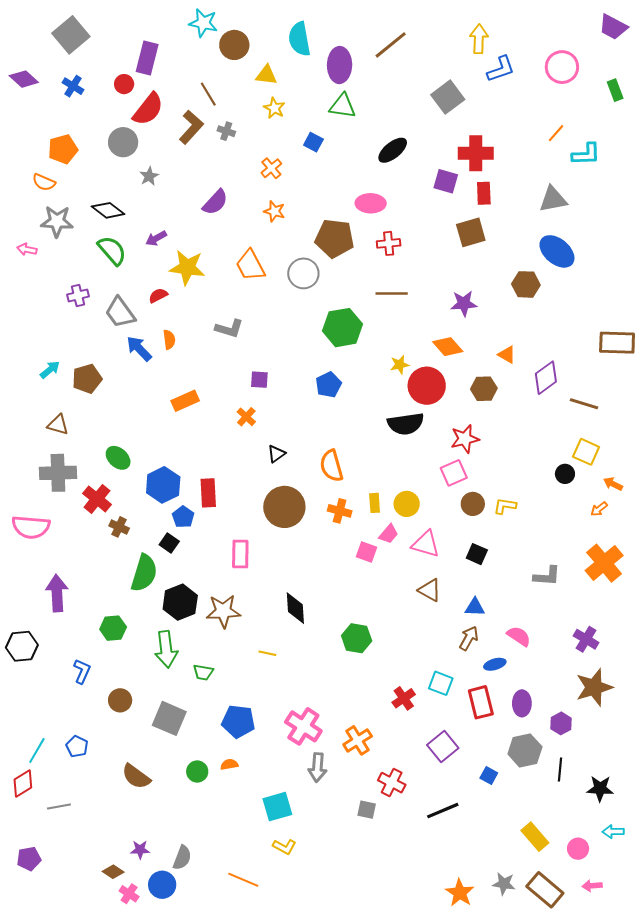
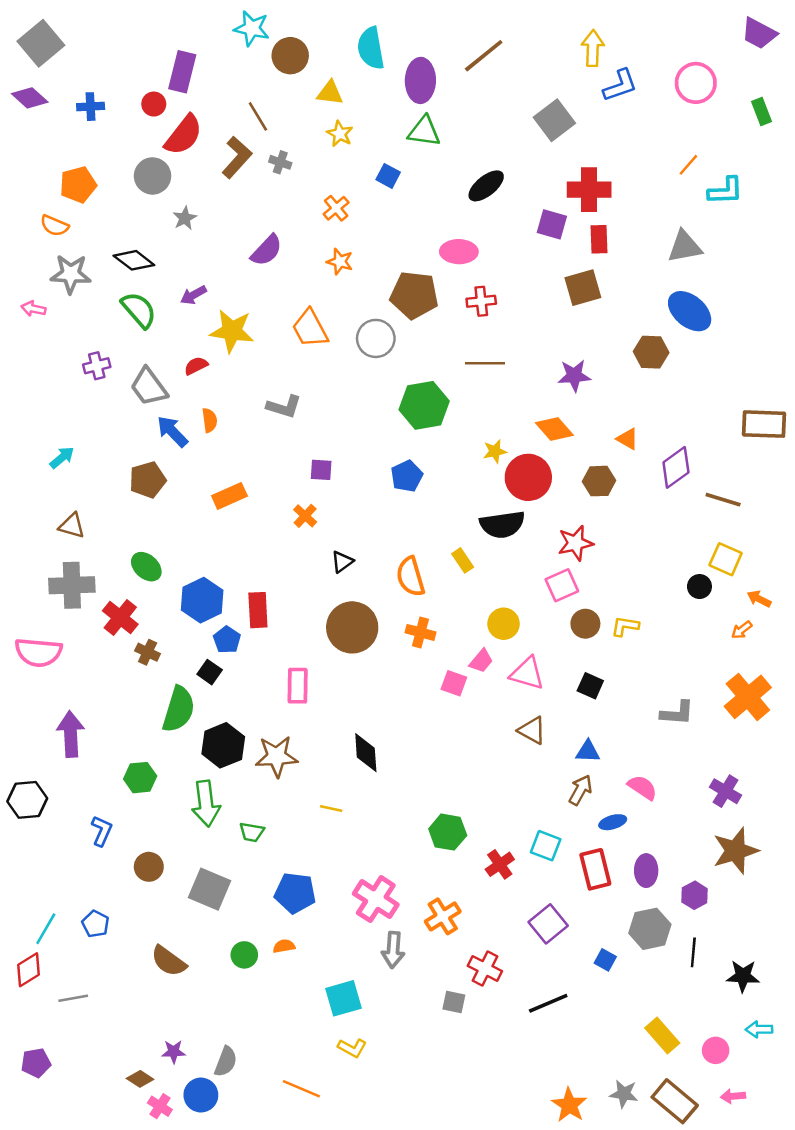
gray square: (71, 35) -> (41, 43), moved
blue cross: (73, 86) -> (91, 107), turned -35
brown pentagon: (87, 379) -> (148, 480), moved
yellow rectangle: (375, 503) -> (463, 560), moved, turned -30
green hexagon: (357, 638) -> (448, 832), moved

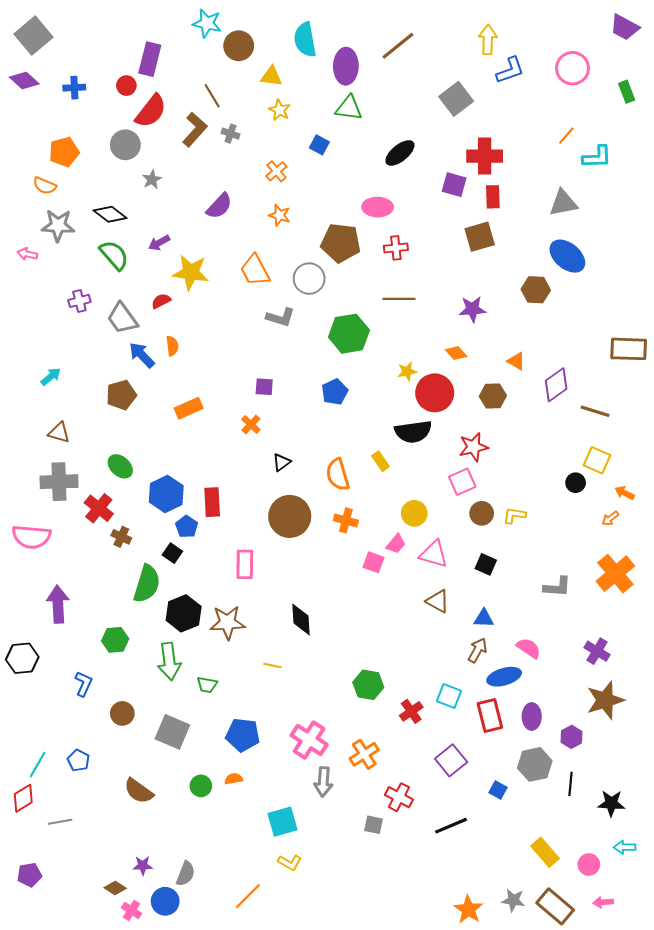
gray L-shape: (284, 407) -> (281, 317), moved
orange diamond: (554, 429) -> (456, 353), size x0.7
blue ellipse: (613, 822) -> (504, 677), size x1.5
orange line: (301, 1089) -> (248, 896), turned -68

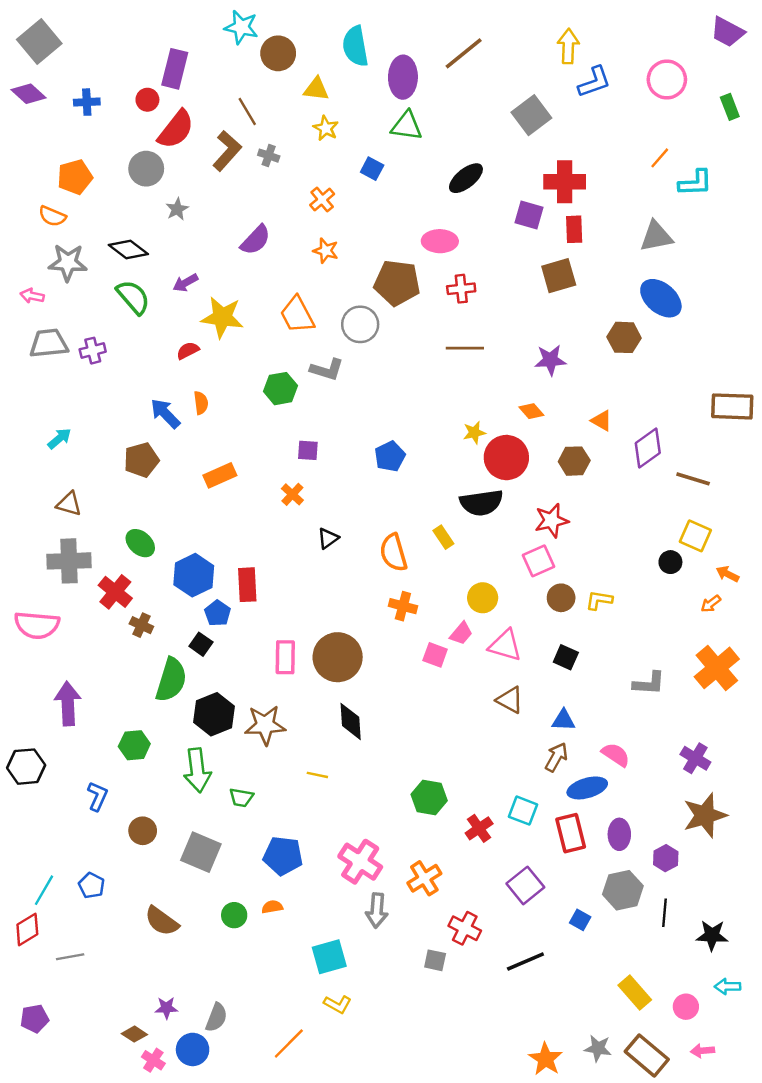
gray trapezoid: (122, 318) -> (49, 343), moved, turned 120
green hexagon: (349, 334) -> (281, 389), moved, size x0.7
brown circle: (290, 516) -> (338, 657), moved

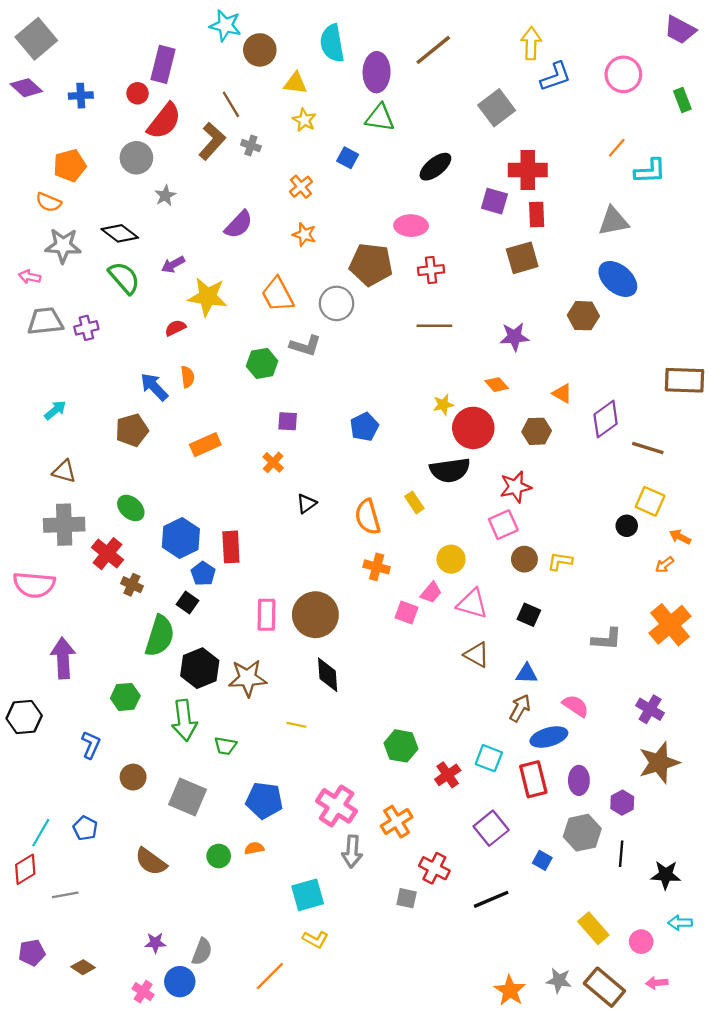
brown diamond: (134, 1034) -> (83, 967), moved

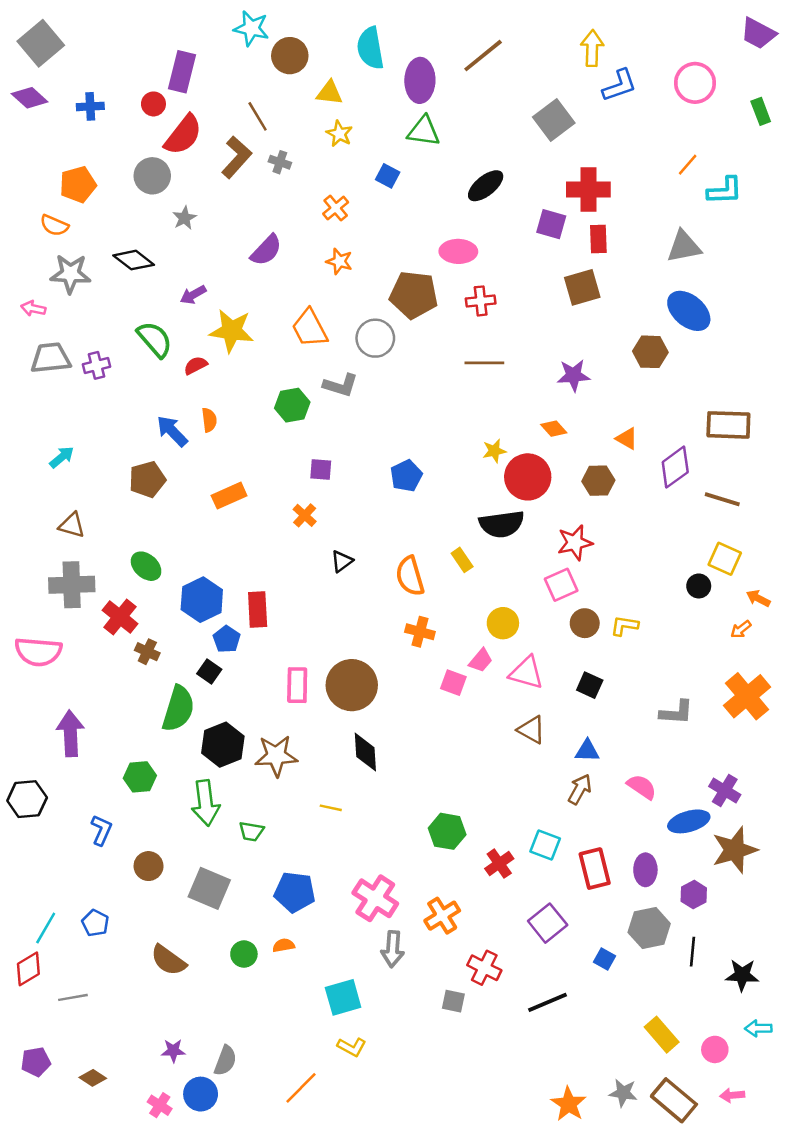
green semicircle: (124, 278) -> (155, 339), moved
brown rectangle: (685, 380) -> (728, 425), moved
blue ellipse: (549, 737) -> (689, 821), moved

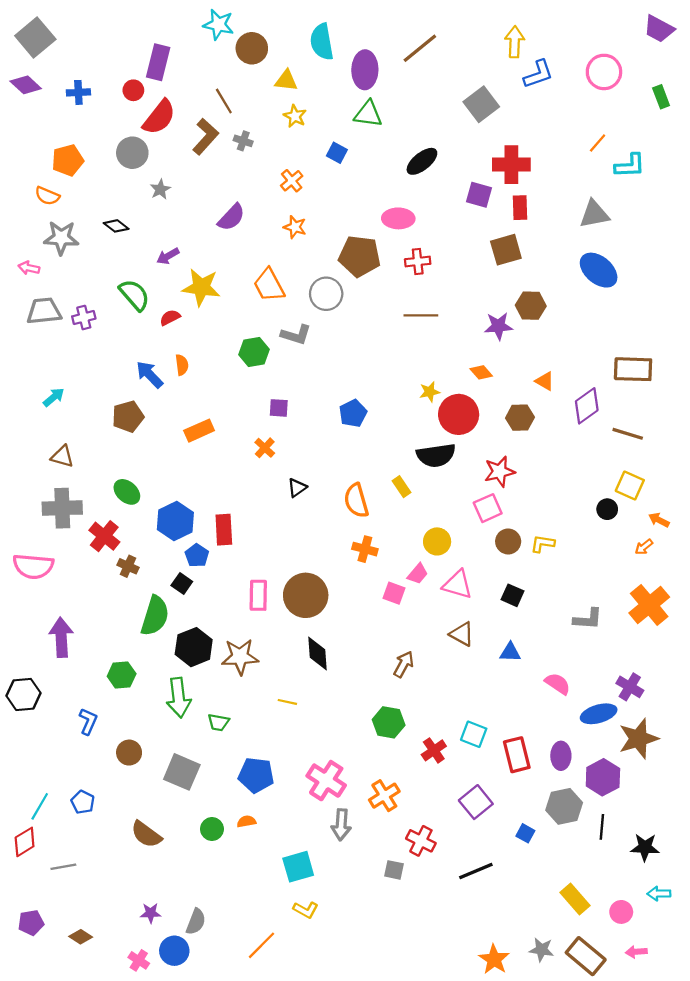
black diamond: (134, 260) -> (116, 226), size x0.7
brown hexagon: (650, 352) -> (531, 306), moved
brown arrow: (580, 789) -> (404, 664), moved
purple hexagon: (694, 895) -> (603, 777), size x1.5

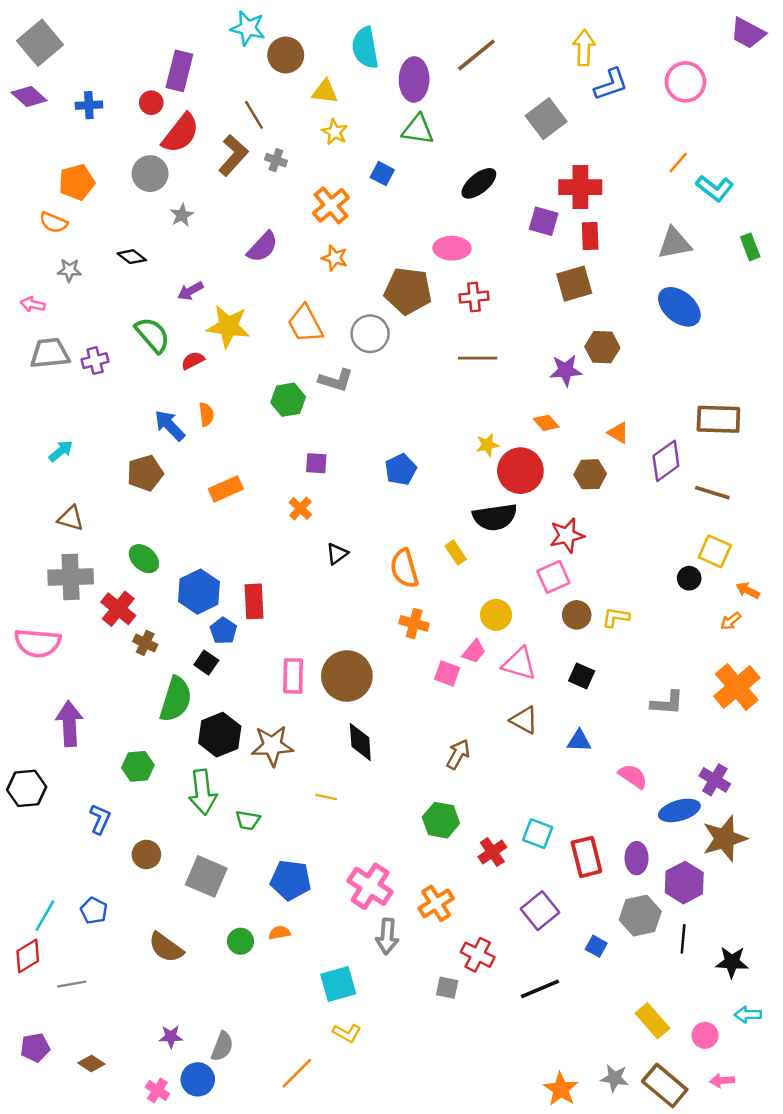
green rectangle: (661, 97) -> (750, 247), moved
cyan L-shape: (630, 166) -> (715, 188), turned 40
orange cross: (292, 181) -> (331, 205), size x1.4
gray star: (61, 238) -> (69, 270), size x0.6

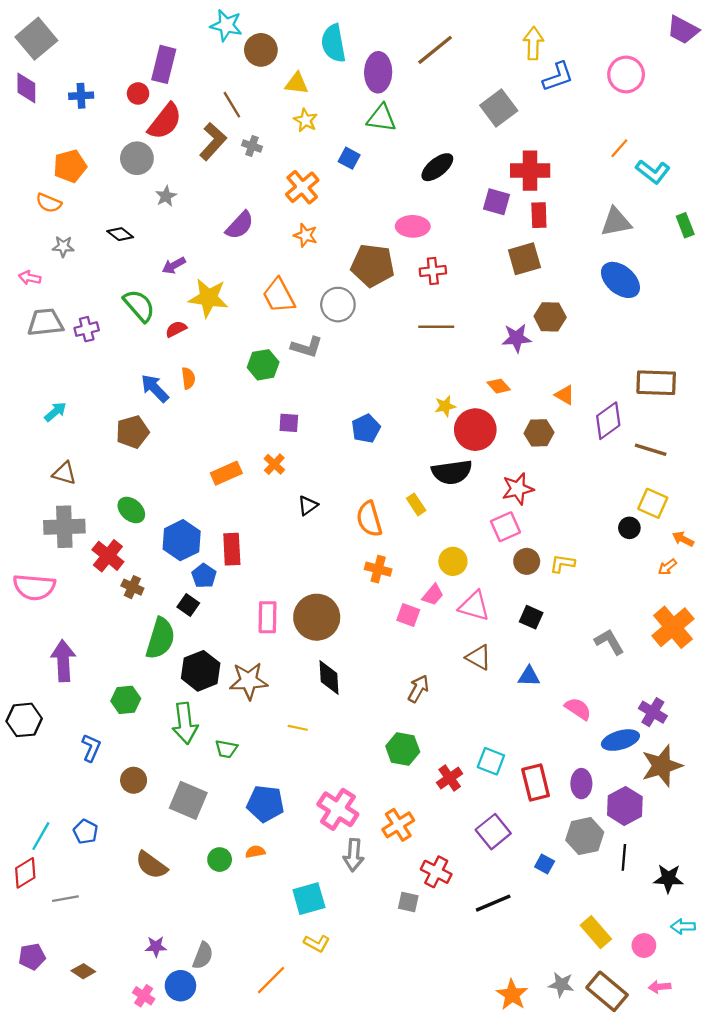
purple diamond: (29, 97) -> (26, 88), turned 48
orange rectangle: (226, 489) -> (226, 473), moved
gray L-shape: (667, 703) -> (609, 642), turned -124

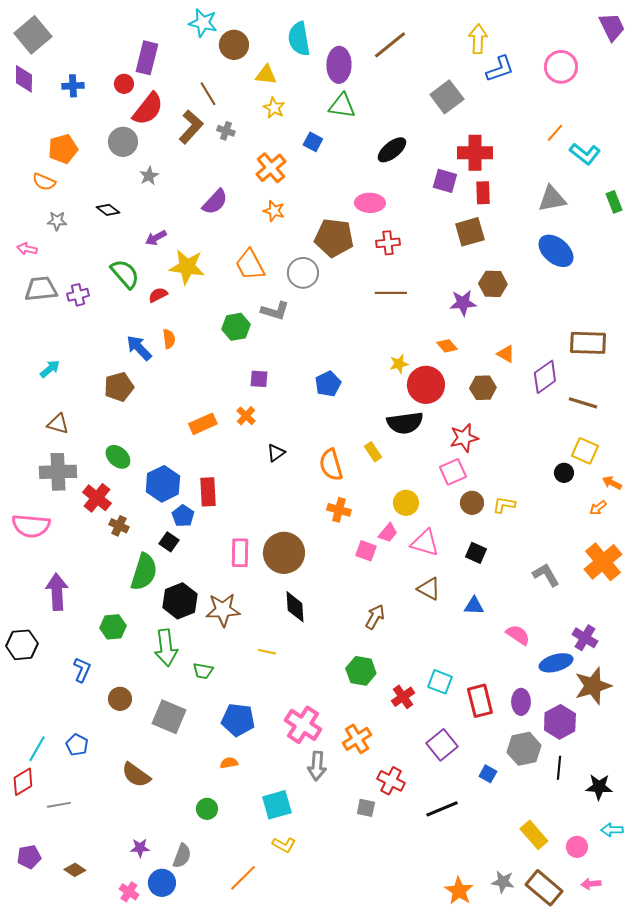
purple trapezoid: (683, 30) -> (612, 27), turned -144
green circle: (220, 860) -> (207, 809), moved

